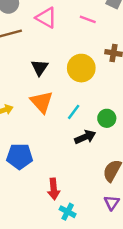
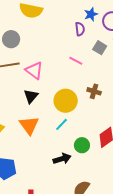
pink triangle: (46, 18) -> (34, 70), moved
cyan line: (74, 112) -> (61, 124), moved

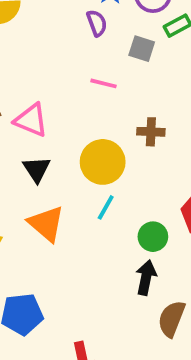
black arrow: (62, 159) -> (146, 278), moved, turned -48

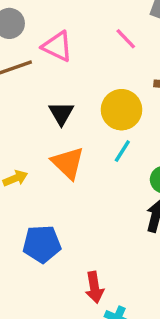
pink line: (104, 83) -> (126, 39), turned 30
pink triangle: (31, 120) -> (57, 46), moved

